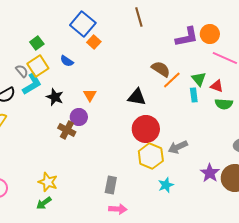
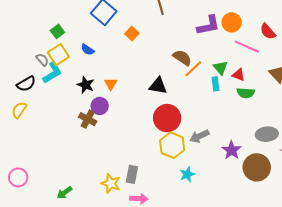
orange square: (94, 42) -> (132, 33), moved
black star: (55, 97) -> (86, 85), moved
purple star: (210, 173) -> (232, 150), moved
yellow star: (48, 182) -> (111, 183), moved

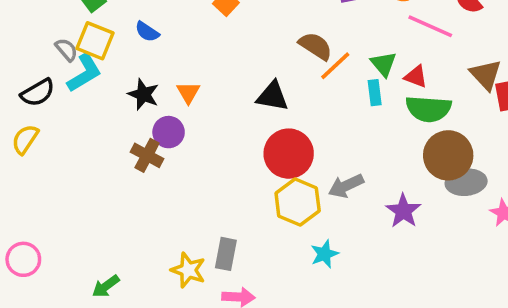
yellow square: (58, 55) -> (95, 41), turned -35
green semicircle: (246, 93) -> (428, 109), size x1.4
brown circle: (257, 167) -> (448, 155), moved

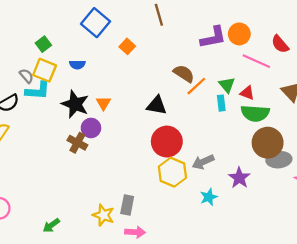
blue semicircle: (147, 32) -> (77, 65), turned -35
cyan L-shape: (84, 73) -> (38, 91), turned 35
black star: (143, 94) -> (75, 104), size x1.4
cyan star: (324, 254) -> (209, 197), moved

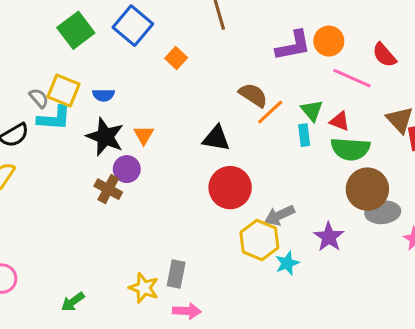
green square: (43, 44) -> (76, 30), moved, size x1.6
blue semicircle: (77, 65) -> (104, 95), moved
yellow hexagon: (172, 172) -> (259, 240), moved

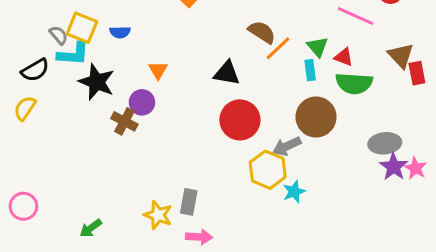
black star: (105, 137) -> (97, 82), moved
brown circle: (367, 189) -> (316, 117), moved
purple star: (329, 237) -> (394, 167), moved

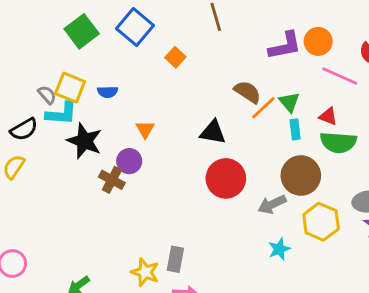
green triangle: (317, 47) -> (289, 102), moved
yellow hexagon: (268, 170) -> (321, 222), moved

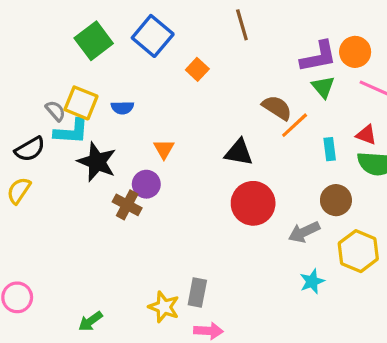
green triangle: (289, 102) -> (323, 87), moved
brown circle: (301, 176) -> (336, 200), size x0.7

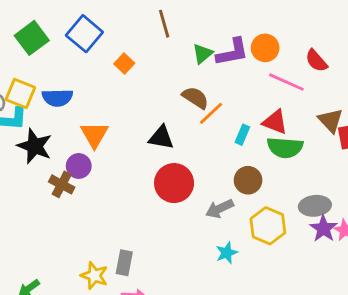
green triangle: (323, 87) -> (202, 54), moved, turned 30
blue semicircle: (122, 108) -> (57, 98), size x1.5
red triangle: (366, 135) -> (275, 122), size x1.4
orange triangle: (164, 149) -> (94, 135), size x1.5
cyan rectangle: (330, 149) -> (242, 135), turned 30

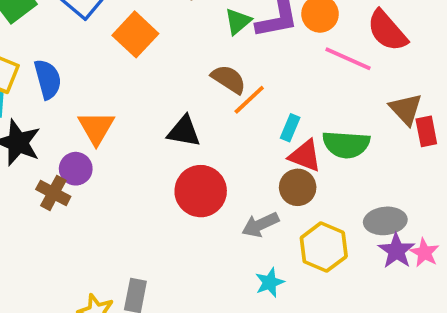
red semicircle: (316, 61) -> (387, 31), size x1.4
orange square: (124, 64) -> (135, 34), size x1.6
blue semicircle: (57, 98) -> (48, 79), turned -104
red triangle: (275, 122) -> (305, 156), moved

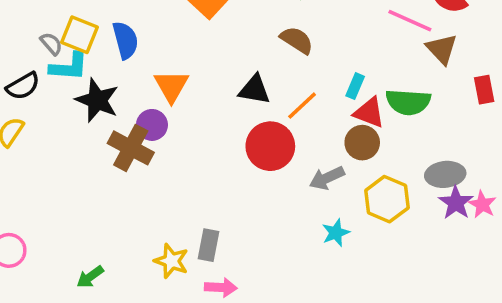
orange line: (249, 100) -> (302, 106), moved
brown triangle: (406, 109) -> (442, 49), moved
brown cross: (53, 193) -> (131, 148), size x1.4

